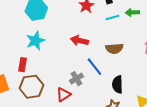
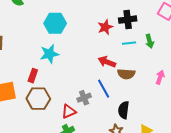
green arrow: (132, 12) -> (150, 41), turned -112
red arrow: (79, 41) -> (107, 62), moved

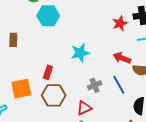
cyan hexagon: (55, 23) -> (48, 16), moved
cyan star: (49, 54) -> (80, 53), moved
gray cross: (84, 98) -> (95, 85), moved

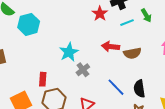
gray cross: (95, 85) -> (83, 70), moved
blue line: (119, 85) -> (116, 87), moved

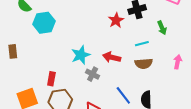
cyan line: (127, 23) -> (142, 44), moved
red arrow: (111, 47) -> (112, 57), moved
gray cross: (83, 70) -> (93, 74), turned -32

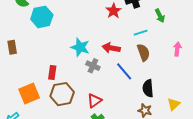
cyan star: (81, 55) -> (80, 47), turned -30
brown semicircle: (144, 64) -> (143, 52), turned -102
blue line: (123, 95) -> (124, 71), moved

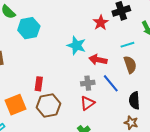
cyan star: (80, 47) -> (76, 45), moved
gray cross: (93, 66) -> (88, 83), moved, turned -32
red triangle: (94, 101) -> (87, 103), moved

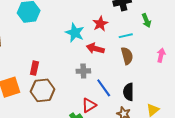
red star: (101, 23) -> (100, 24), moved
blue line: (111, 83) -> (104, 88), moved
red triangle: (87, 103) -> (89, 105), moved

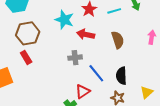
cyan line: (126, 36) -> (114, 11), moved
red rectangle: (34, 68) -> (26, 57), turned -40
brown hexagon: (43, 90) -> (28, 33), moved

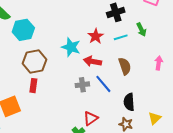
red rectangle: (26, 57) -> (33, 86), turned 40
blue line: (96, 73) -> (103, 84), moved

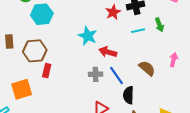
red star: (96, 36) -> (113, 12), moved
brown hexagon: (34, 61) -> (35, 51), moved
brown semicircle: (125, 66) -> (147, 68), moved, turned -36
black semicircle: (129, 102) -> (128, 95), moved

